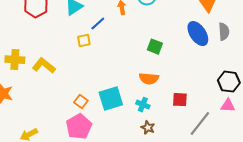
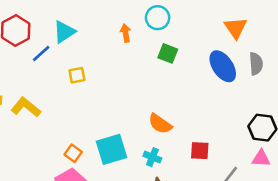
blue line: (98, 24) -> (41, 53), moved
green square: (155, 47) -> (168, 53), moved
orange semicircle: (149, 79) -> (160, 124), turned 30

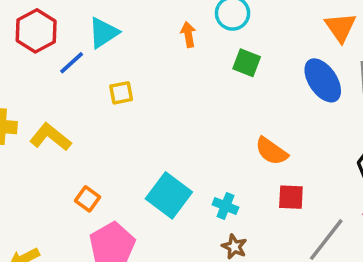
orange semicircle: (160, 124) -> (271, 151), moved
cyan square: (111, 149) -> (169, 195), turned -36
orange square: (73, 153) -> (88, 199), moved

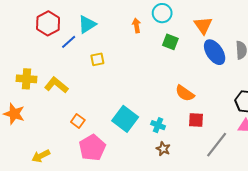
orange triangle: (340, 27) -> (203, 25), moved

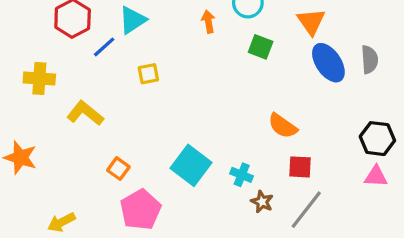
yellow cross: (26, 79) -> (39, 78), moved
gray line: (217, 145) -> (306, 210), moved
brown star: (163, 149) -> (262, 202), moved

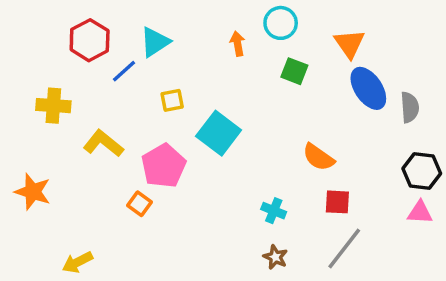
gray semicircle: (370, 60) -> (410, 107), moved
cyan square: (191, 165) -> (219, 133), moved
brown star: (262, 202) -> (275, 257), moved
pink pentagon: (140, 210) -> (164, 166), moved

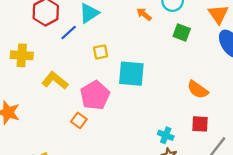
orange arrow: (238, 44) -> (144, 14), turned -42
cyan square: (219, 133) -> (131, 74), turned -32
red square: (337, 202) -> (200, 124), moved
cyan cross: (274, 211) -> (166, 135), moved

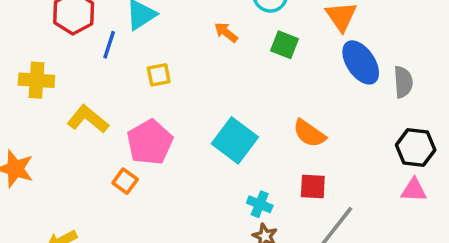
orange arrow: (144, 14) -> (226, 32), moved
blue line: (69, 33) -> (109, 45), turned -30
cyan square: (131, 74) -> (235, 140), moved, turned 32

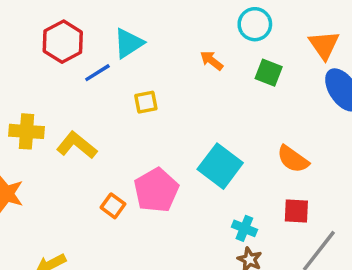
blue line: (109, 45) -> (97, 73), turned 40
yellow cross: (36, 80) -> (27, 131), moved
pink pentagon: (150, 142) -> (156, 190), moved

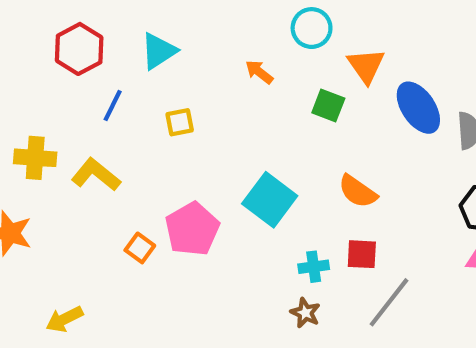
orange triangle: (324, 45) -> (366, 66), moved
blue line: (97, 73) -> (113, 106), moved, turned -32
green square: (269, 73) -> (328, 106), moved
cyan cross: (244, 228) -> (314, 267), moved, turned -30

